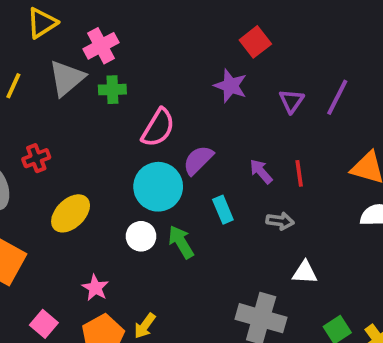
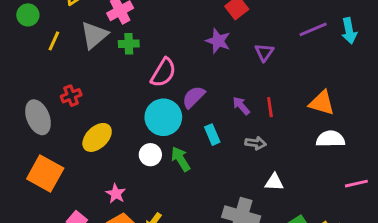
purple line: (337, 97) -> (313, 29), moved, turned 40

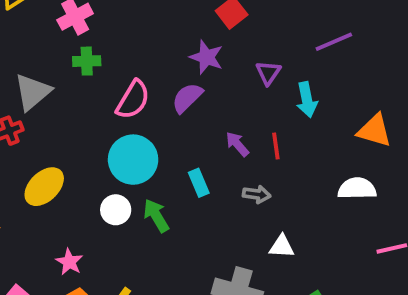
cyan arrow: (349, 31) -> (307, 100), moved
gray triangle: (94, 35) -> (33, 92), moved
purple semicircle: (194, 97) -> (187, 98), moved
orange triangle: (322, 103) -> (374, 131), moved

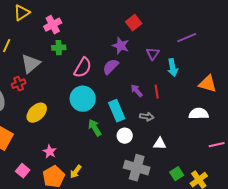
cyan rectangle: (199, 183) -> (117, 111), size x1.5
white circle: (116, 210) -> (125, 136), moved

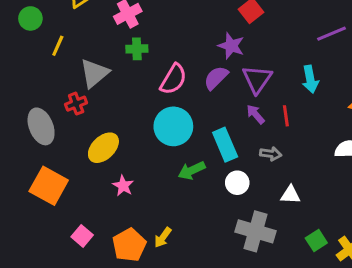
purple triangle: (153, 54) -> (257, 79), moved, size x1.5
green arrow: (95, 128) -> (192, 171), turned -84
pink star: (50, 152) -> (123, 186), moved

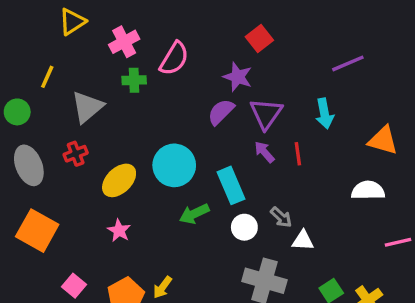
green circle: (30, 18) -> (17, 112), moved
pink semicircle: (173, 79) -> (174, 58), moved
red cross: (76, 104) -> (76, 154), moved
yellow ellipse: (103, 148) -> (119, 180), moved
gray arrow: (271, 154) -> (281, 217), moved, turned 35

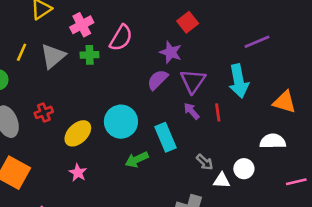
gray triangle: (87, 107) -> (53, 56), moved
cyan arrow: (325, 114) -> (239, 81), size x1.4
white circle: (244, 227) -> (244, 169), moved

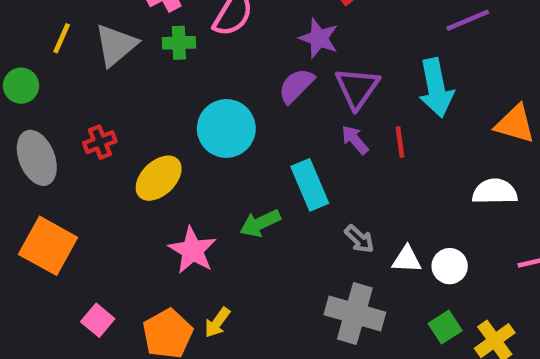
cyan circle: (121, 122) -> (226, 128), moved
gray arrow: (205, 162) -> (359, 239), moved
white circle: (244, 169) -> (450, 266), moved
pink star: (78, 173) -> (192, 250), moved, size x1.5

